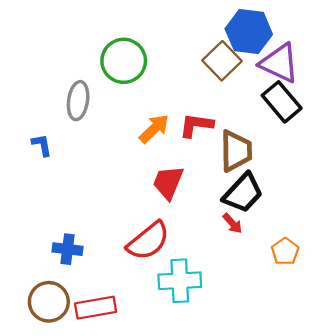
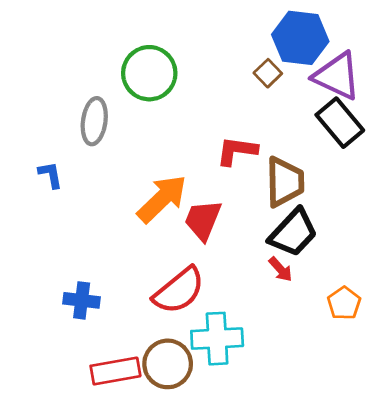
brown square: (222, 61) -> (268, 73), size x0.6
orange arrow: (154, 129) -> (162, 199), moved, size x1.4
brown circle: (49, 302) -> (168, 364), moved

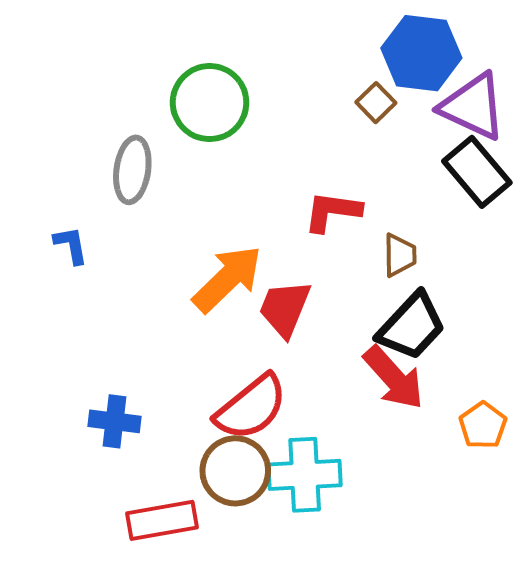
brown trapezoid: (285, 182) -> (400, 255), size x0.6
red arrow: (281, 269) -> (394, 378), size x1.8
brown circle: (168, 364) -> (235, 471), moved

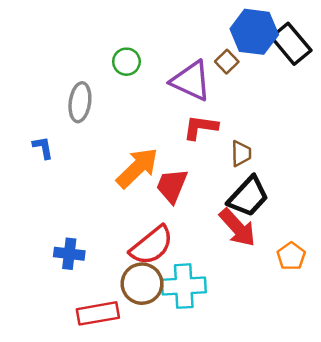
green circle: (210, 103) -> (126, 62), size x0.6
purple triangle: (473, 107) -> (191, 81), moved
black rectangle: (477, 172) -> (291, 44), moved

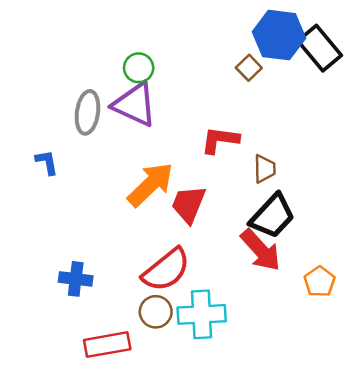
purple triangle: (191, 81) -> (135, 105), moved
brown circle: (142, 284) -> (156, 312), size x0.7

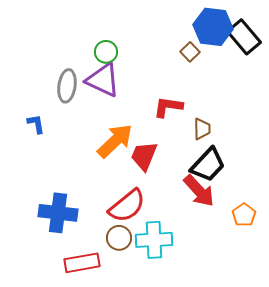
blue cross: (76, 279) -> (58, 213), size x1.5

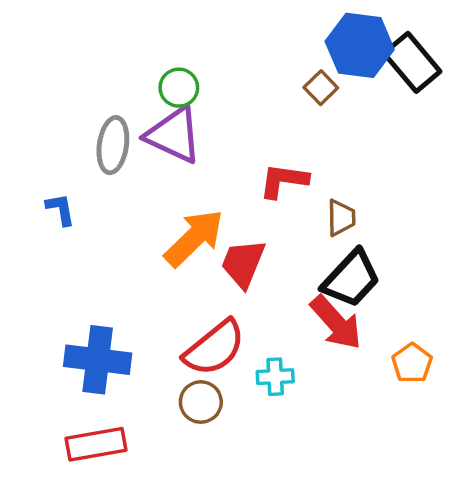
cyan cross: (154, 240) -> (275, 377), moved, size x0.6
red rectangle: (82, 263) -> (96, 444), moved

